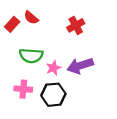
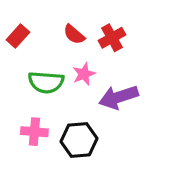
red semicircle: (31, 18) -> (74, 34), moved
pink star: (53, 68) -> (84, 74), moved

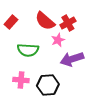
red semicircle: (74, 34) -> (45, 21), size x1.5
pink star: (84, 74) -> (58, 40), moved

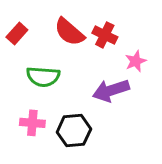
red cross: (68, 23) -> (105, 35), turned -35
pink star: (58, 40) -> (136, 61), moved

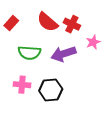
purple arrow: (111, 90) -> (63, 54), moved

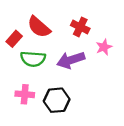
red semicircle: (47, 22) -> (39, 27), moved
red rectangle: (11, 23) -> (14, 39), moved

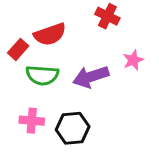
red semicircle: (39, 27) -> (50, 34), turned -60
red cross: (80, 27) -> (107, 16), moved

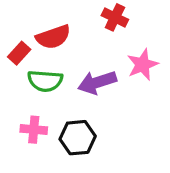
pink star: (133, 60) -> (143, 65), size x1.4

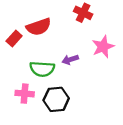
green semicircle: (45, 81) -> (42, 69), moved
purple arrow: (97, 82) -> (70, 60), size x0.6

